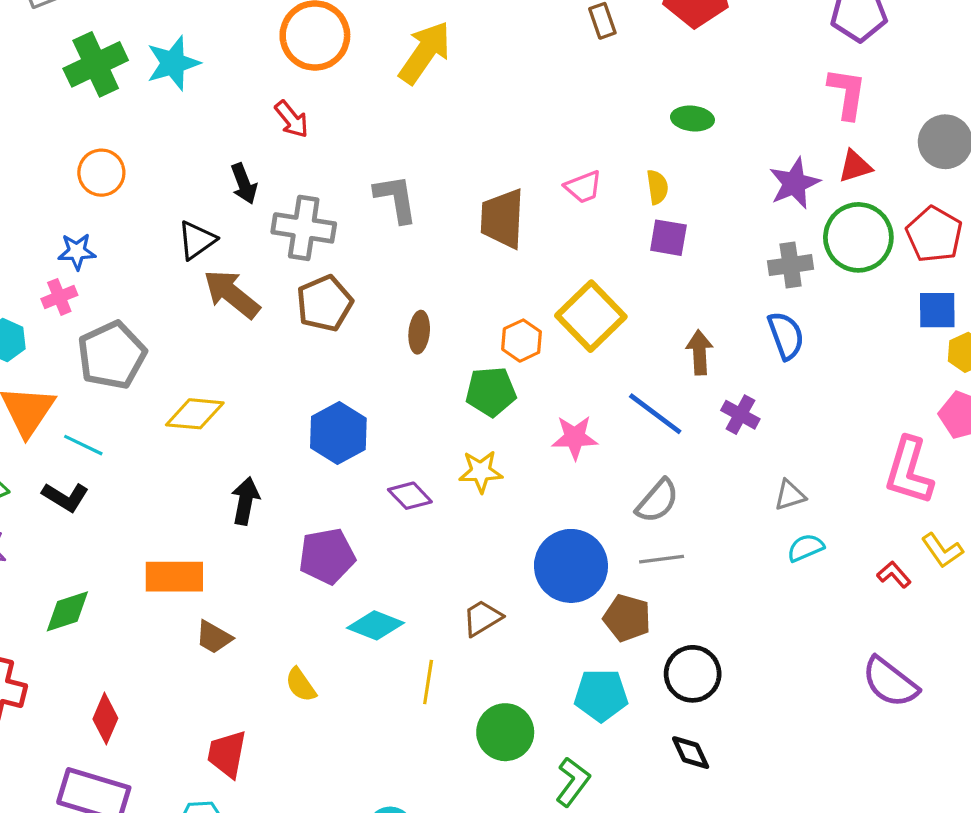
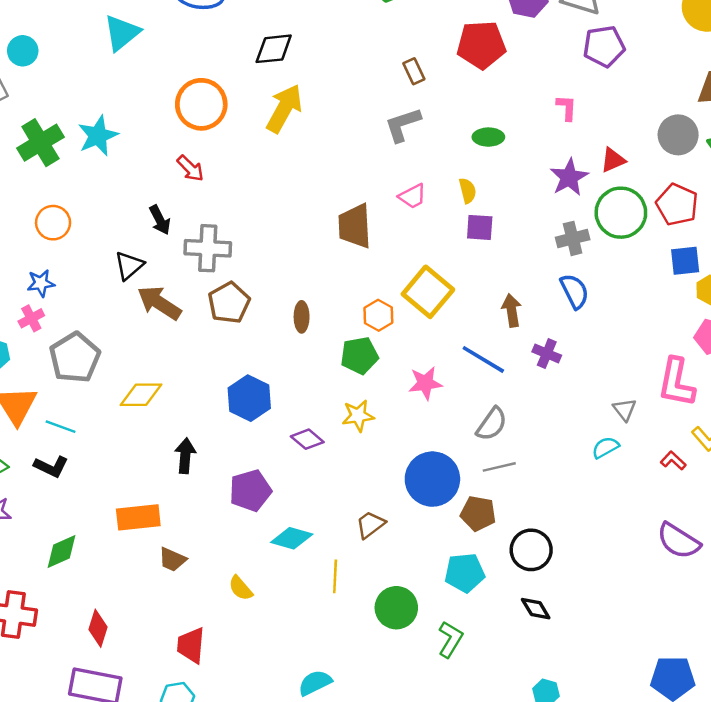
pink L-shape: (847, 93) -> (567, 108), moved, size x0.7
gray L-shape: (396, 199) -> (403, 125), moved, turned -93
gray triangle: (790, 495) -> (625, 410), moved, turned -45

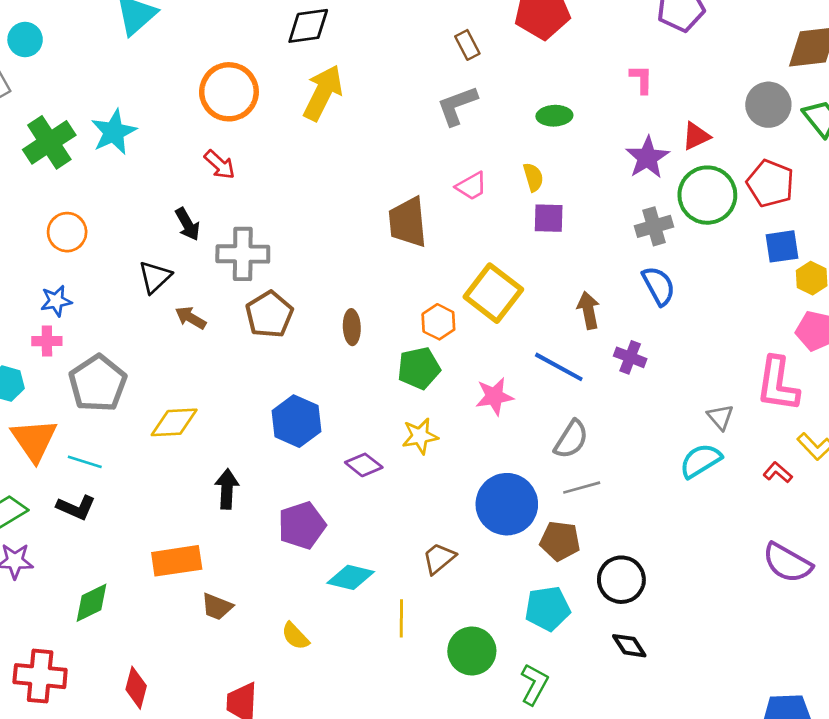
brown arrow: (159, 303) -> (191, 318), size x0.6
pink cross: (31, 318) -> (47, 341), turned 30
cyan semicircle: (605, 447) -> (701, 461), size x1.4

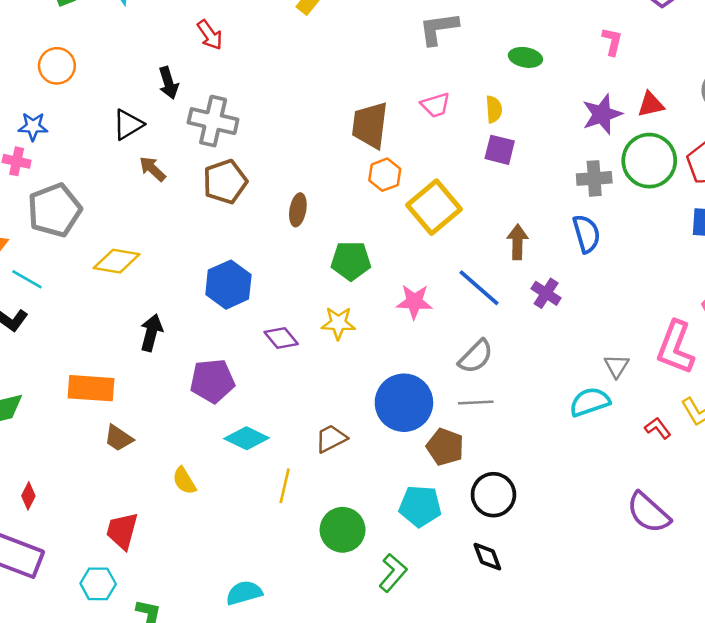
orange hexagon: (438, 322) -> (385, 175), moved
red diamond: (136, 688) -> (28, 496), size x0.7

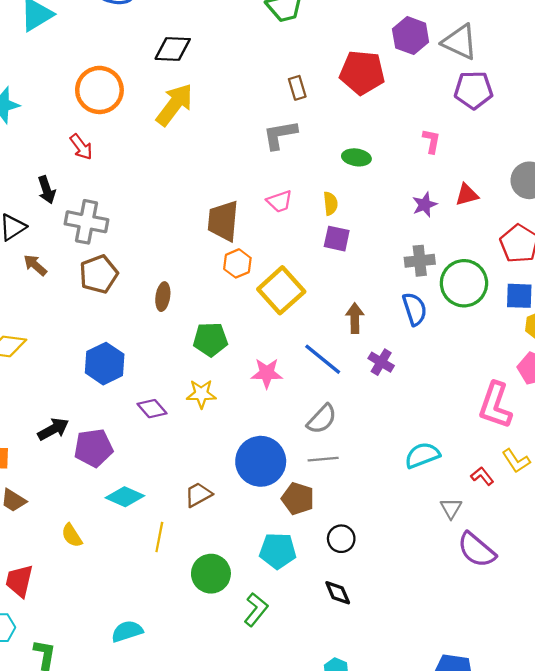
purple star: (602, 114) -> (425, 205), size x0.7
green circle: (649, 161) -> (464, 283), moved
black arrow: (151, 333) -> (53, 429), moved, turned 48
gray triangle: (617, 366) -> (451, 508), moved
black circle: (493, 495) -> (341, 539), size x0.7

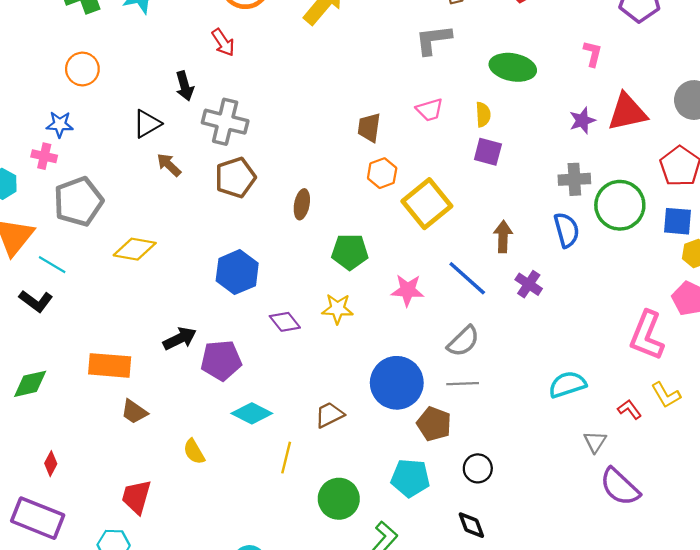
green ellipse: (356, 157) -> (513, 67), size x1.5
red triangle: (467, 195) -> (627, 112), size x1.6
brown trapezoid: (223, 221) -> (369, 128), size x0.7

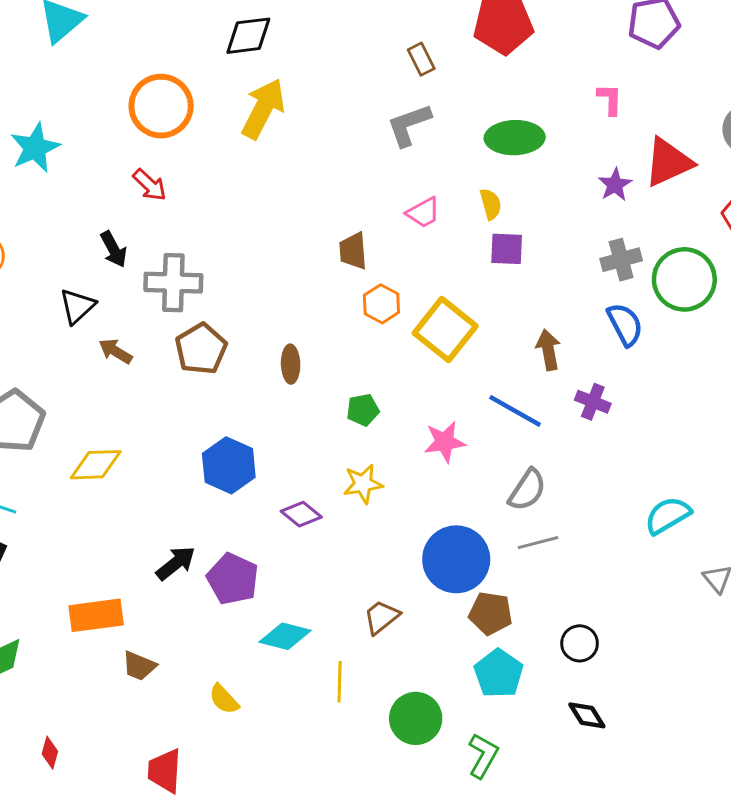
green pentagon: (350, 252) -> (363, 410), size x0.7
purple pentagon: (221, 360) -> (233, 579), turned -30
brown pentagon: (434, 424) -> (491, 613), moved
cyan pentagon: (410, 478) -> (499, 673), turned -30

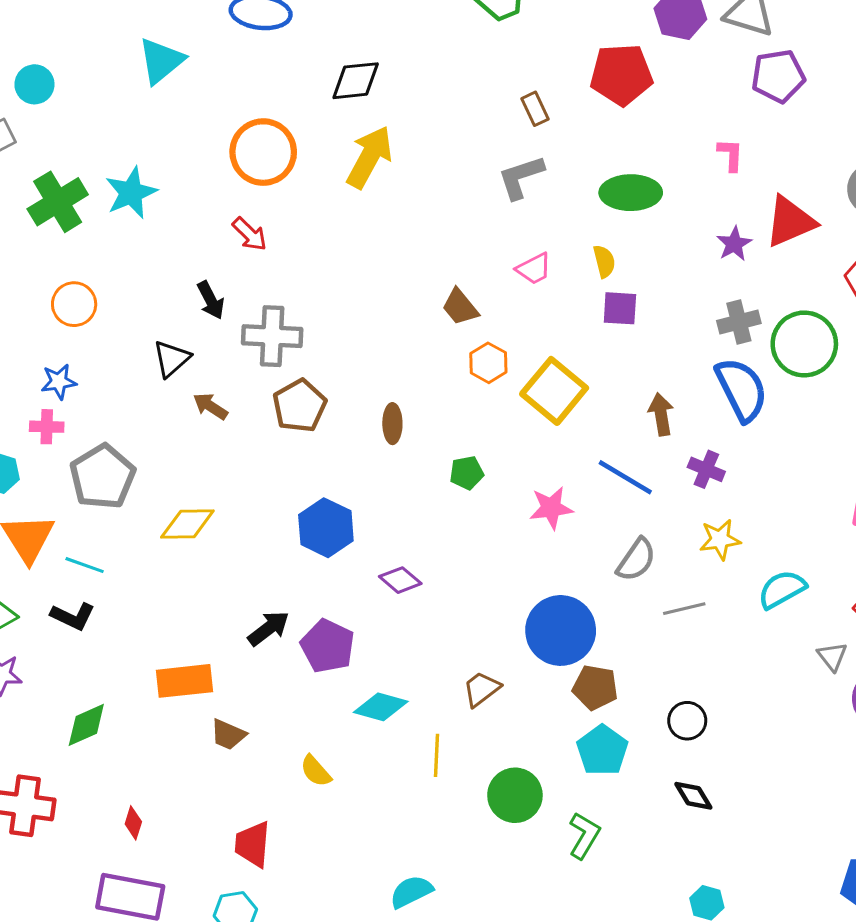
brown trapezoid: (353, 251) -> (460, 307), turned -36
blue semicircle: (625, 324) -> (742, 390), size x1.4
yellow star: (363, 484) -> (720, 540), moved
gray line: (538, 543) -> (684, 609), moved

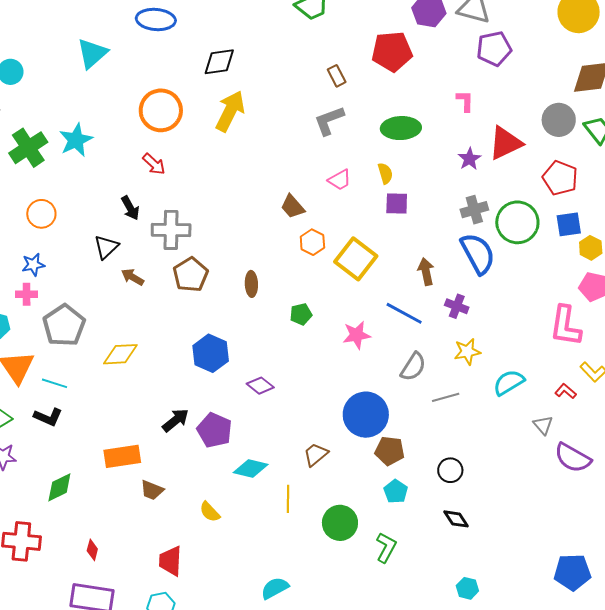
cyan pentagon: (602, 750) -> (396, 491), size x0.7

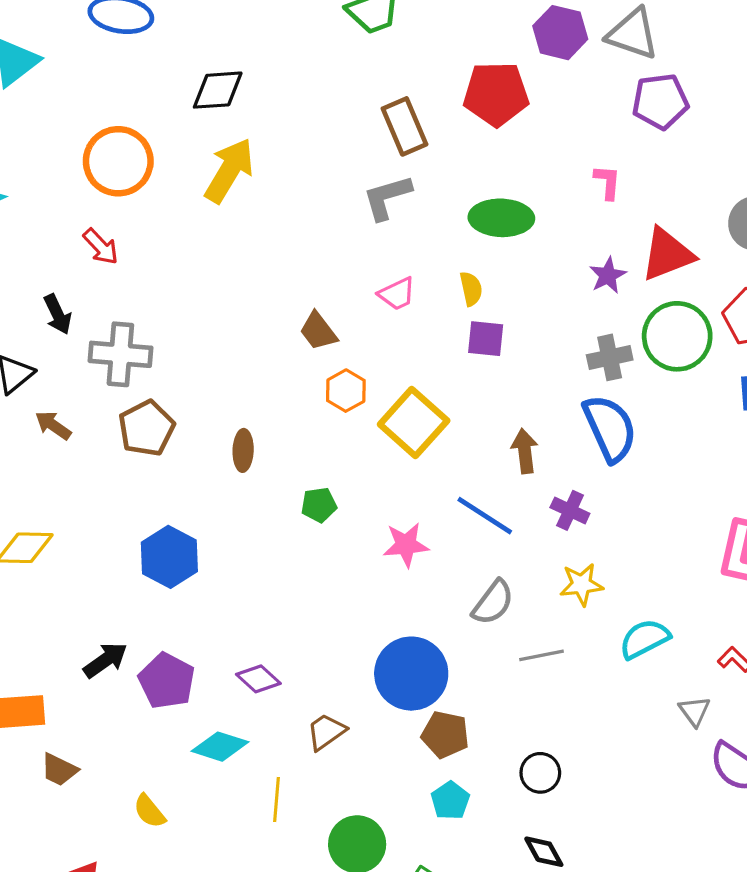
brown rectangle: (337, 76) -> (404, 126), size x1.6
green circle: (517, 222) -> (677, 336), moved
purple diamond: (260, 386) -> (258, 679), moved

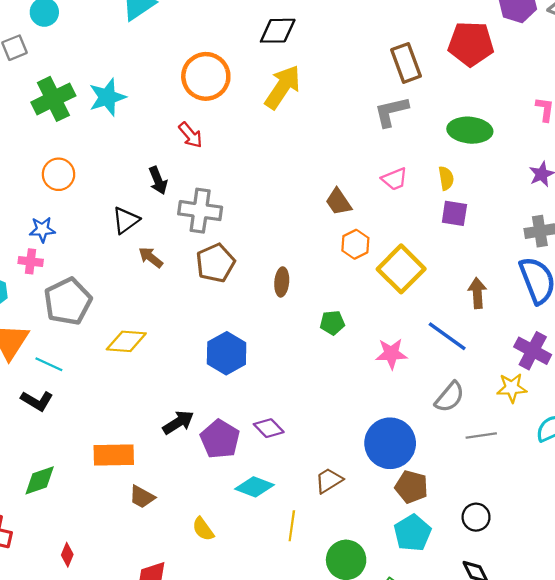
purple cross: (570, 510) -> (533, 351), moved, size x1.4
purple diamond: (258, 679) -> (269, 428), moved
cyan pentagon: (450, 801) -> (412, 533), size x1.4

